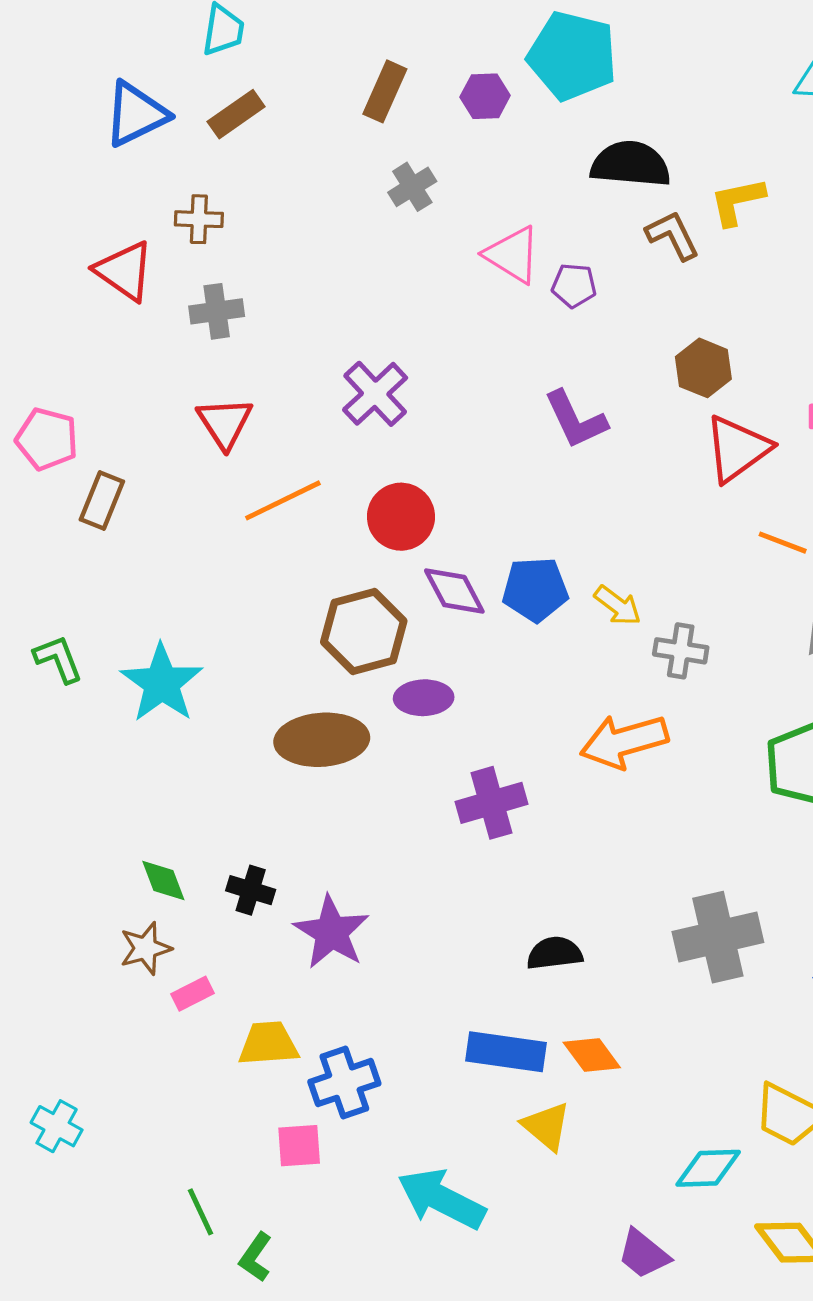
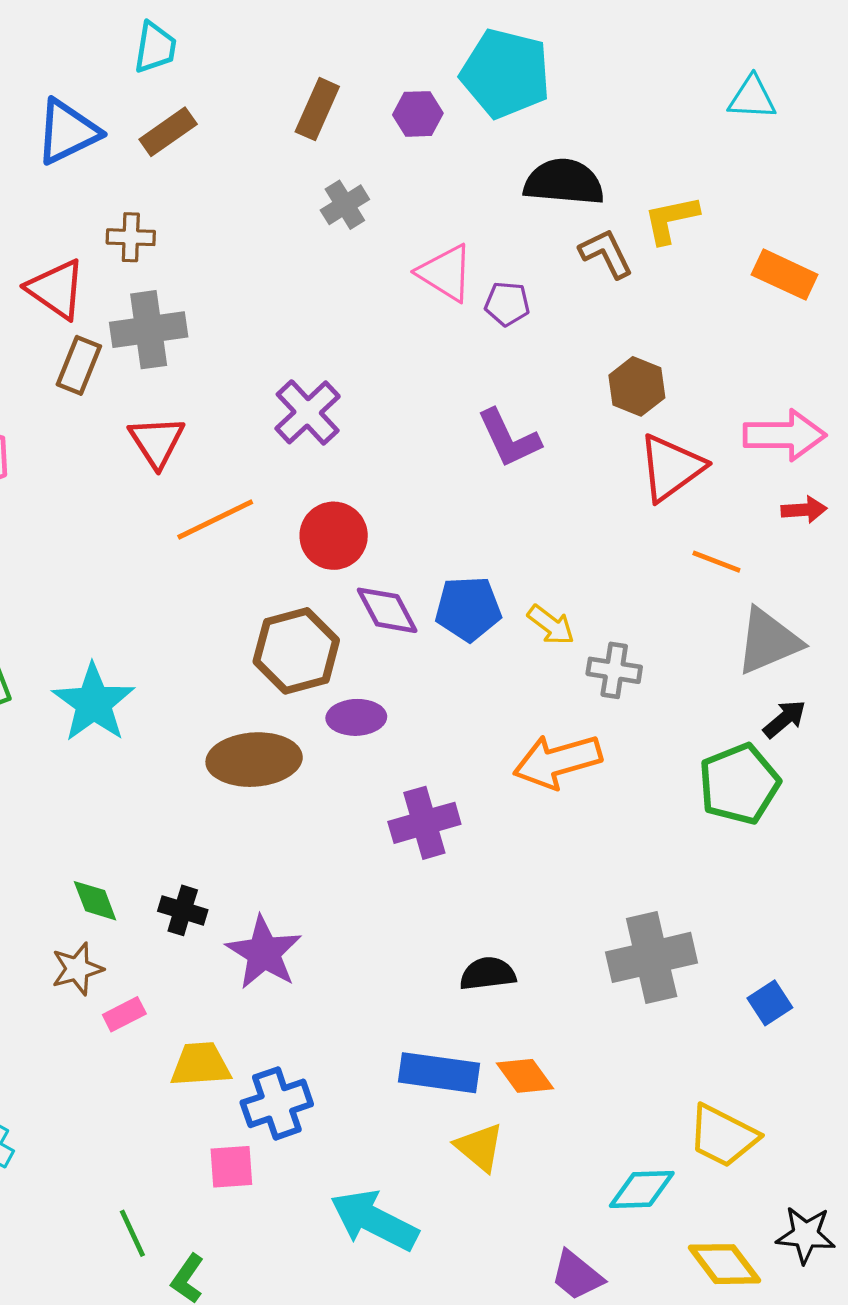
gray cross: (217, 311) -> (149, 330), size x1.4
brown rectangle: (102, 500) -> (79, 365), moved

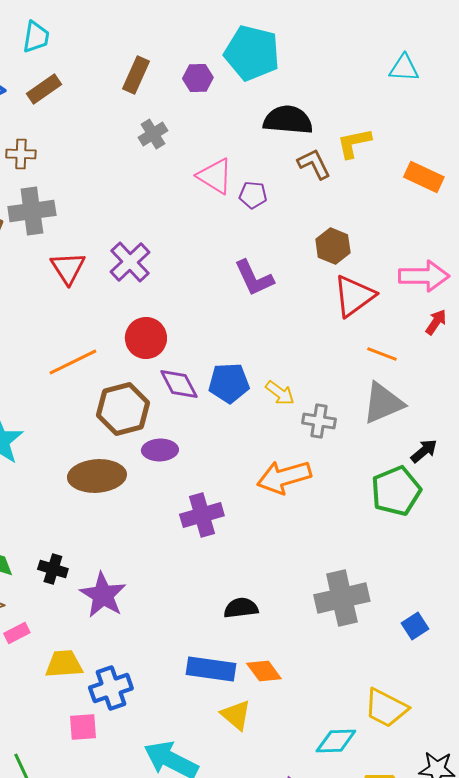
red triangle: (157, 442) -> (68, 268), moved
red arrow: (804, 510) -> (436, 322), turned -52
orange line: (215, 519) -> (73, 362), moved
gray triangle: (768, 641) -> (383, 403), moved

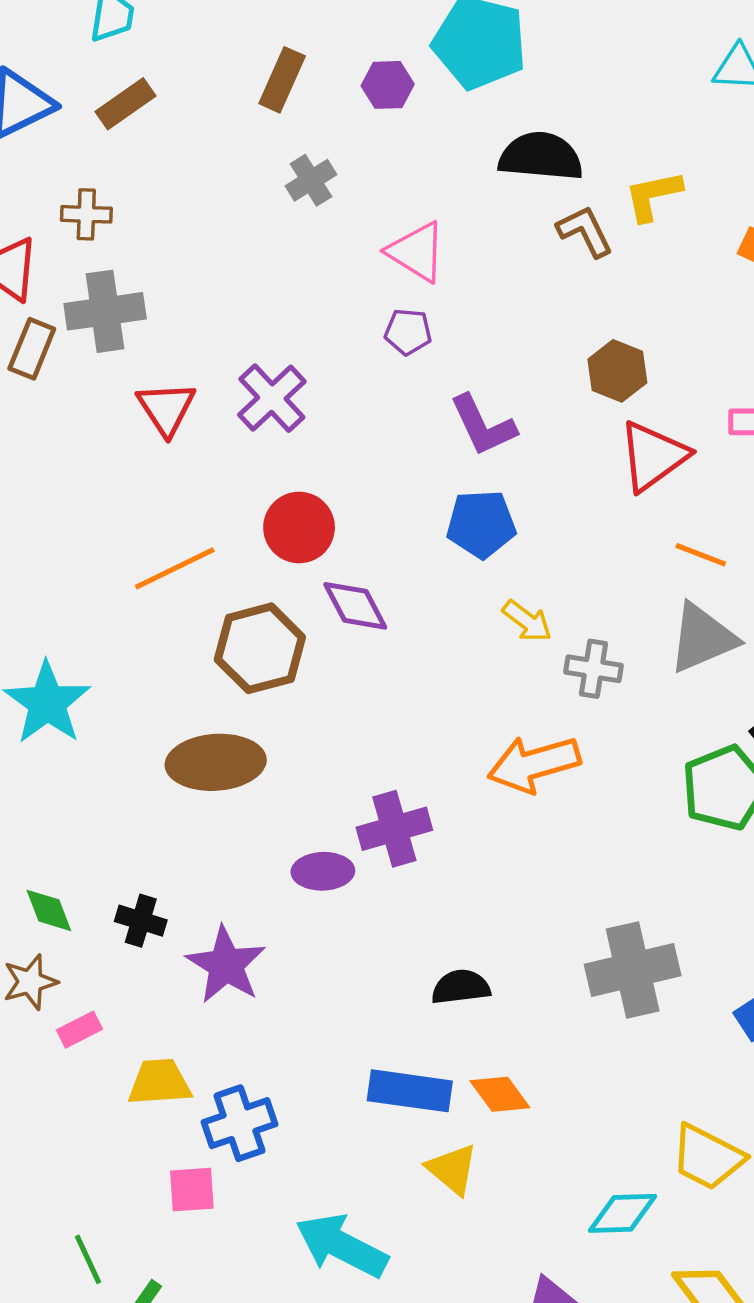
purple pentagon: (253, 195) -> (408, 332), moved
blue pentagon: (229, 383) -> (481, 524), moved
purple ellipse: (160, 450) -> (323, 871), moved

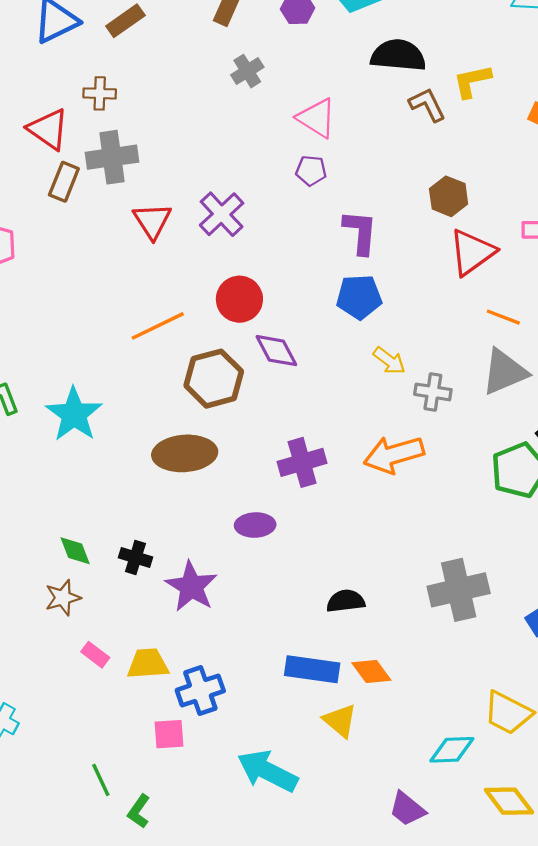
purple L-shape: (483, 425) -> (360, 232), turned -150
purple cross: (394, 829) -> (302, 462), moved
pink rectangle: (80, 1030) -> (95, 655), moved, turned 64

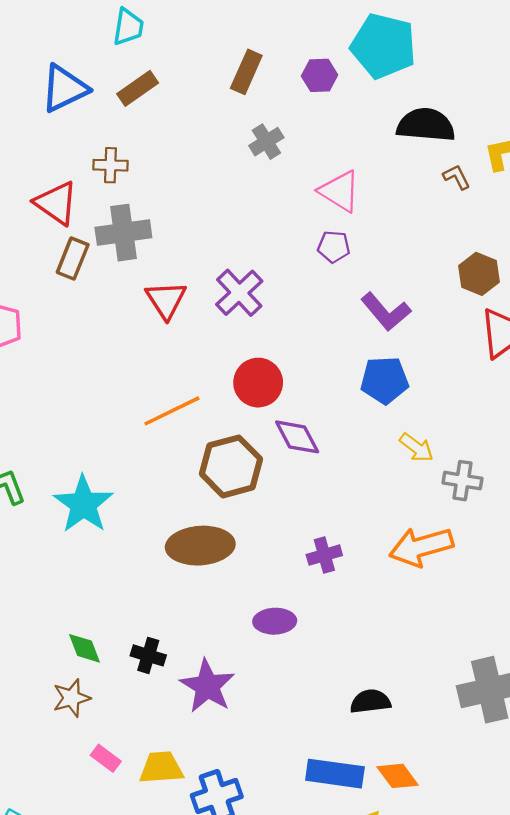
brown L-shape: (427, 105) -> (457, 177), size x0.7
purple L-shape: (360, 232) -> (386, 312), turned 135
purple cross: (302, 462) -> (324, 555), size x0.7

